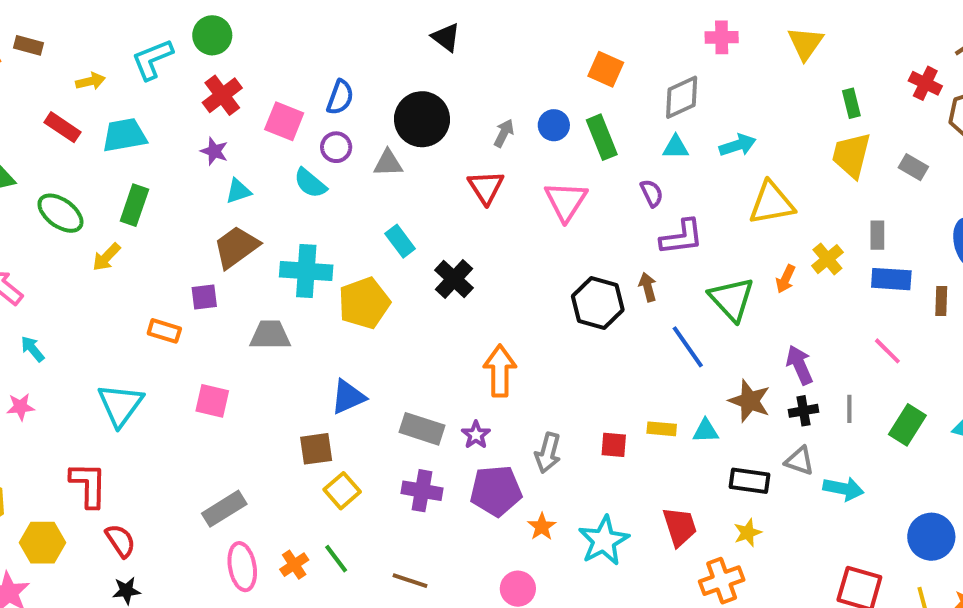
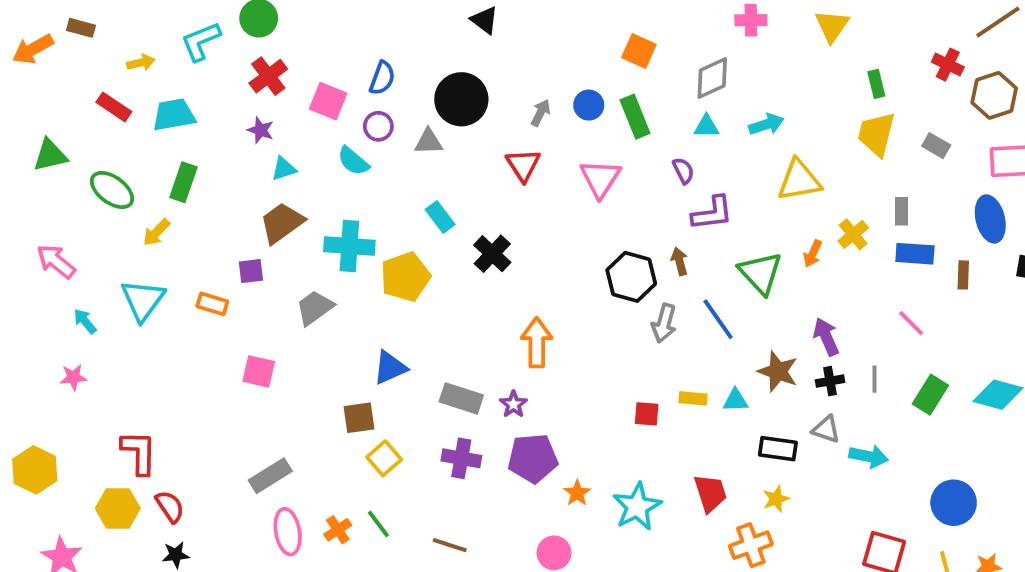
gray trapezoid: (270, 335) -> (315, 308), turned -36
cyan triangle: (120, 405) -> (143, 300), moved
gray arrow: (548, 453) -> (664, 323), moved
yellow hexagon: (43, 543) -> (118, 508), moved

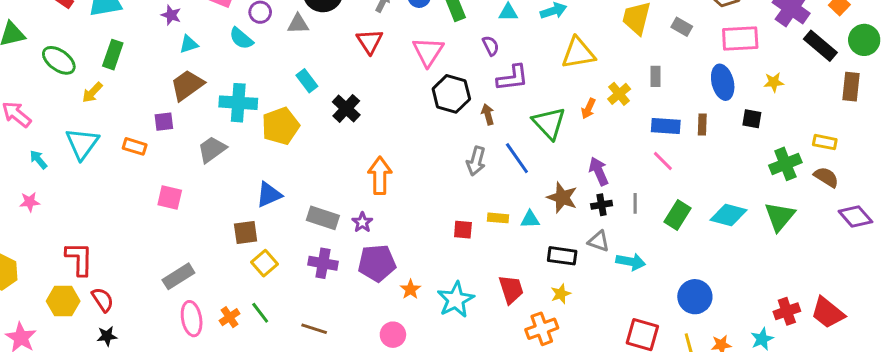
blue rectangle: (915, 254) -> (666, 126), moved
black hexagon: (631, 277) -> (451, 94), moved

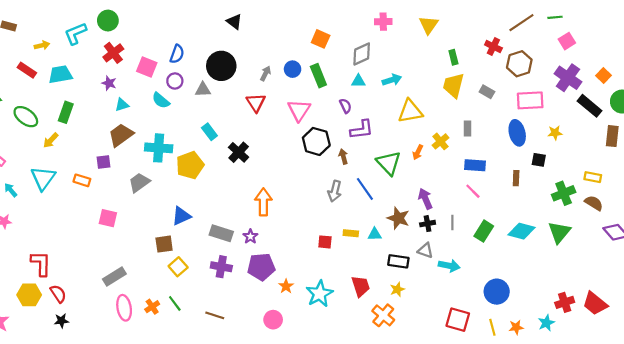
brown rectangle: (702, 125) -> (516, 178), moved
orange cross: (542, 329) -> (383, 315), turned -30

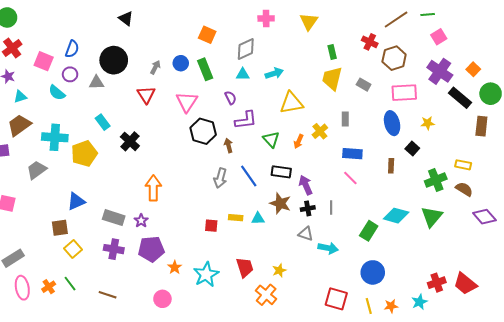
black square: (539, 160) -> (412, 149), turned 32
green triangle: (389, 163) -> (271, 139), moved, size x0.7
green rectangle: (484, 231) -> (369, 231), moved
black rectangle: (398, 261) -> (281, 172), moved

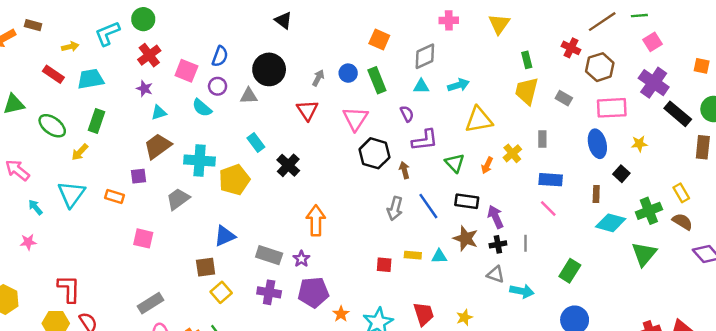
orange square: (473, 69) -> (702, 66), moved, turned -32
yellow rectangle: (463, 165) -> (681, 193), turned 49
cyan diamond: (396, 216) -> (611, 223), moved

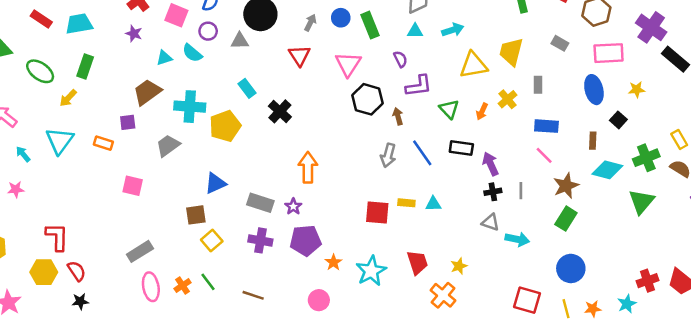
yellow trapezoid: (527, 91) -> (511, 52), moved
cyan triangle: (159, 113) -> (164, 58), moved
brown star: (466, 238) -> (566, 186), moved, turned 30
red square: (384, 265) -> (377, 212), size x1.5

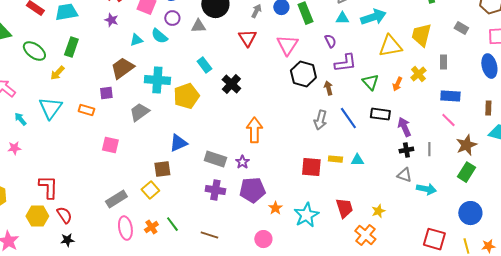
cyan arrow: (453, 30) -> (373, 17), size x1.4
yellow square: (212, 240) -> (150, 190), moved

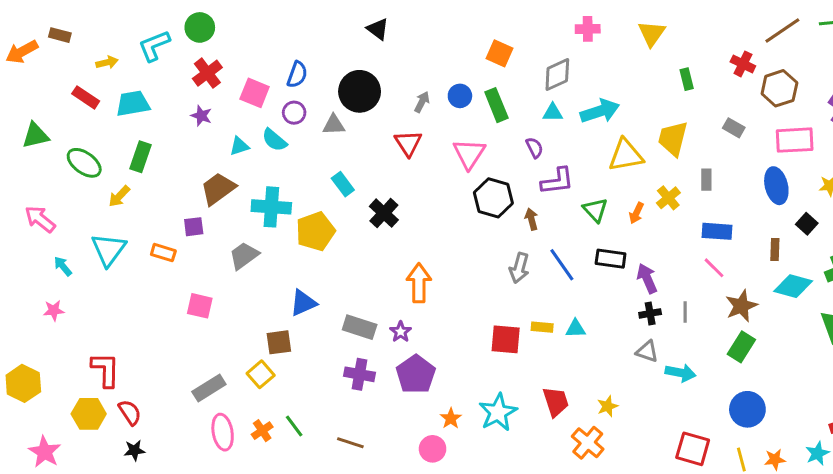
purple pentagon: (252, 190) -> (416, 374), turned -30
orange star: (275, 208) -> (451, 418), moved

